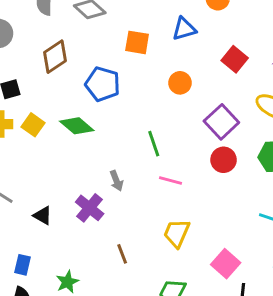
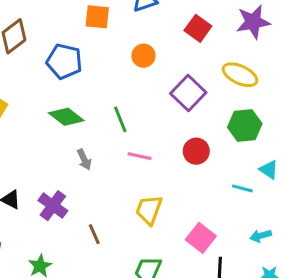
green diamond: (77, 126) -> (66, 117), moved
red circle: (224, 160) -> (196, 151), moved
purple cross: (90, 208) -> (53, 206), moved

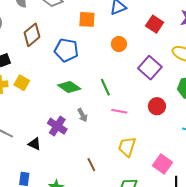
purple cross: (53, 206) -> (57, 126), moved

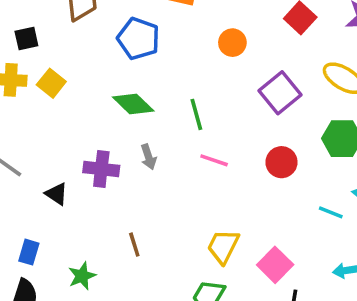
purple cross: (57, 126) -> (101, 169), turned -36
yellow trapezoid: (127, 147) -> (223, 246), moved
brown line: (91, 165) -> (134, 245), moved

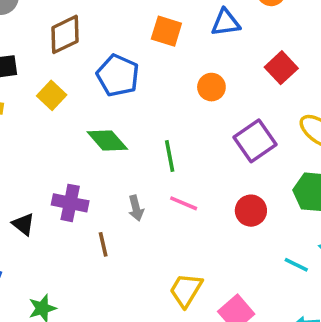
yellow square: (51, 83) -> (52, 95), moved
gray arrow: (149, 157) -> (136, 208), moved
brown line: (134, 245) -> (103, 244), moved

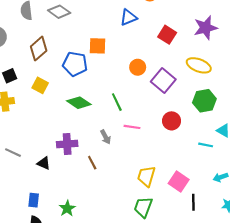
orange square: (166, 31) -> (97, 46), moved
orange circle: (211, 87) -> (138, 67), moved

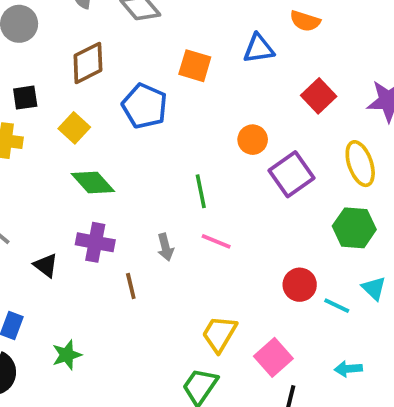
orange square: (97, 46) -> (195, 66), moved
yellow ellipse: (199, 65) -> (360, 164), turned 35
green diamond: (79, 103) -> (93, 183), moved
red circle: (172, 121) -> (300, 285), moved

